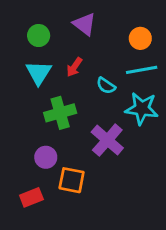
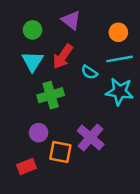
red arrow: (74, 67) -> (63, 57), size x1.5
purple cross: (107, 140) -> (91, 137), moved

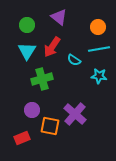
cyan star: (120, 92) -> (99, 76), size x0.7

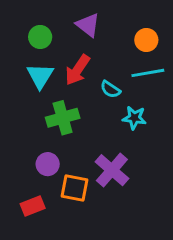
cyan star: (99, 76) -> (134, 118), moved

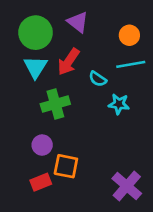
green circle: (40, 37) -> (36, 33), size x1.6
purple cross: (112, 170) -> (127, 186), moved
red rectangle: (33, 206) -> (41, 182), moved

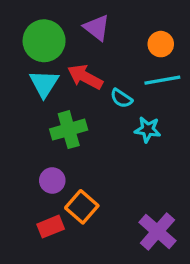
red arrow: (69, 62) -> (85, 77), turned 84
orange square: (66, 166) -> (82, 207), turned 30

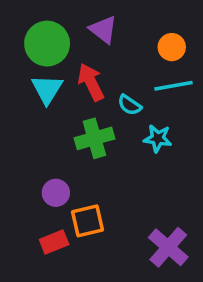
red arrow: (85, 77) -> (91, 82), turned 36
green cross: (69, 130) -> (94, 138), moved
orange square: (82, 207) -> (87, 221), turned 36

